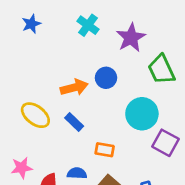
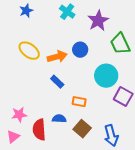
yellow ellipse: (35, 115) -> (29, 51), moved

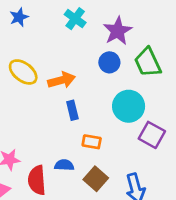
blue circle: (80, 50) -> (109, 62), moved
blue rectangle: (57, 82) -> (72, 110), moved, turned 32

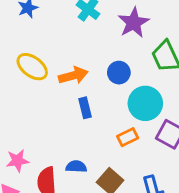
blue circle: (109, 62) -> (119, 73), moved
orange rectangle: (92, 142) -> (128, 137), moved, turned -36

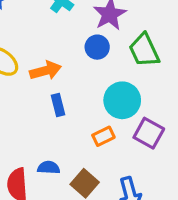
blue circle: (119, 73) -> (97, 47), moved

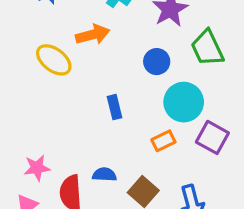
blue circle: (97, 47) -> (157, 62), moved
orange arrow: (46, 71) -> (93, 35), moved

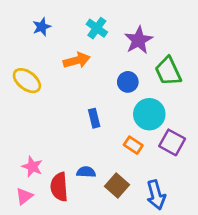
yellow ellipse: (54, 60) -> (27, 81), moved
orange rectangle: (163, 141) -> (133, 145), turned 60
pink star: (37, 168) -> (32, 167), turned 30

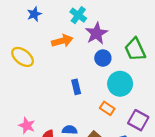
purple star: (139, 40) -> (96, 33), moved
purple square: (172, 142) -> (138, 120), moved

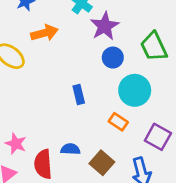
orange arrow: (62, 41) -> (44, 33), moved

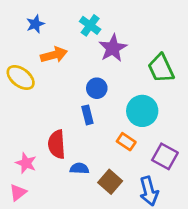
blue circle: (113, 58) -> (97, 88), moved
red semicircle: (43, 164) -> (57, 144), moved

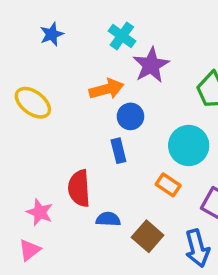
orange arrow: (54, 55) -> (106, 89), moved

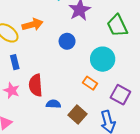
orange arrow: (106, 89) -> (33, 25), moved
blue rectangle: (118, 151) -> (15, 62), moved
pink star: (40, 212) -> (12, 90), moved

